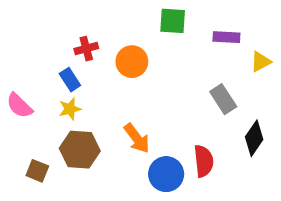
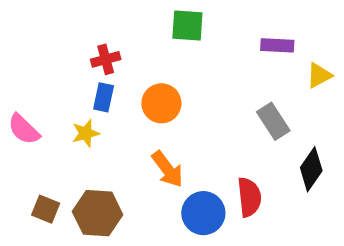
green square: (173, 21) -> (187, 25), moved
orange circle: (132, 62) -> (161, 103), moved
blue rectangle: (70, 80) -> (104, 97), moved, turned 45
brown hexagon: (80, 150) -> (98, 213), moved

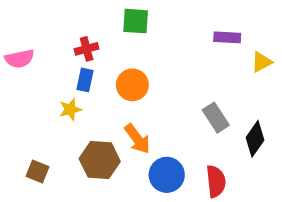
green square: (187, 25) -> (136, 21), moved
gray rectangle: (273, 121) -> (216, 118), moved
pink semicircle: (24, 129) -> (20, 59), moved, turned -56
red semicircle: (249, 197) -> (216, 181), moved
brown hexagon: (98, 213) -> (100, 160), moved

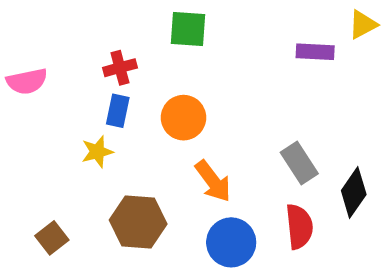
yellow triangle: (262, 62) -> (363, 25), moved
orange arrow: (137, 139) -> (213, 181), moved
brown square: (38, 172) -> (52, 238), turned 30
red semicircle: (216, 181) -> (299, 227), moved

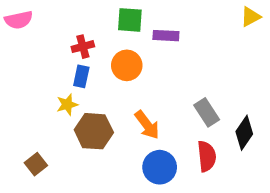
purple rectangle: (315, 52) -> (166, 36), moved
pink semicircle: (27, 81) -> (19, 20), moved
orange circle: (184, 118) -> (127, 65), moved
brown hexagon: (138, 222) -> (94, 131), moved

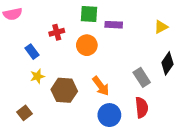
yellow triangle: (250, 17) -> (161, 27), moved
blue rectangle: (81, 76) -> (32, 52), moved, turned -48
yellow star: (67, 105) -> (37, 76), moved
black diamond: (244, 133) -> (167, 63), moved

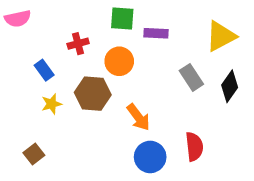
yellow triangle: (161, 27) -> (221, 36), size x1.6
gray rectangle: (142, 77) -> (191, 77), moved
brown hexagon: (64, 90) -> (93, 94), moved

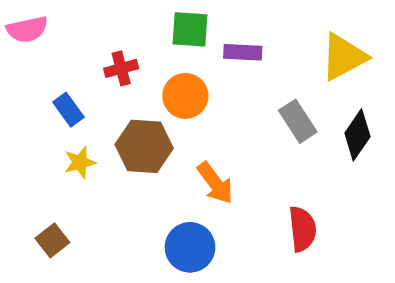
blue circle: (150, 157) -> (190, 247), moved

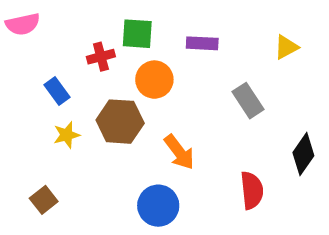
green square: (190, 29) -> (137, 34), moved
yellow triangle: (344, 57) -> (286, 47), size x0.6
black diamond: (357, 135) -> (303, 154), moved

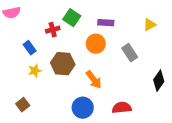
green square: (137, 34) -> (72, 18), turned 30
orange circle: (154, 80) -> (96, 44), moved
red semicircle: (252, 190) -> (122, 108), moved, turned -90

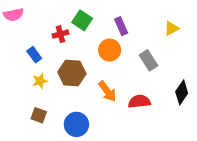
purple rectangle: (106, 23) -> (121, 26), turned 63
brown square: (23, 105) -> (39, 115), moved, turned -32
blue circle: (83, 108) -> (76, 124), moved
red semicircle: (122, 108) -> (139, 102), moved

